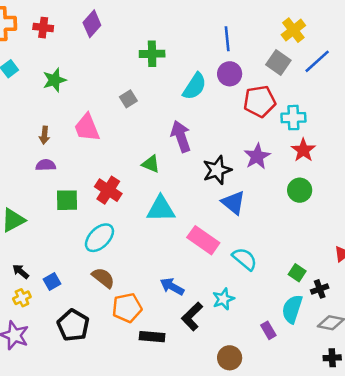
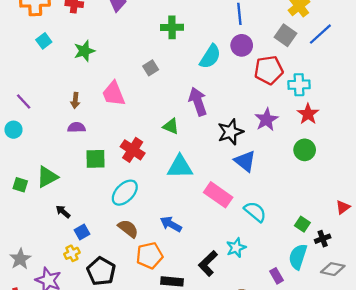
black arrow: (21, 271) -> (63, 212), moved
blue arrow: (172, 286) -> (171, 224), moved
yellow cross: (22, 298) -> (72, 253), moved

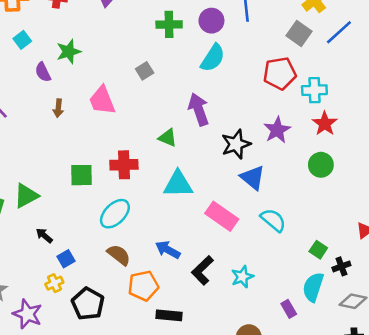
purple circle: (242, 45) -> (211, 21), moved
purple semicircle: (76, 127) -> (43, 72), moved, turned -114
red cross: (133, 150) -> (124, 165), turned -35
cyan semicircle: (255, 212) -> (273, 220), moved
black L-shape: (208, 263) -> (202, 270), moved

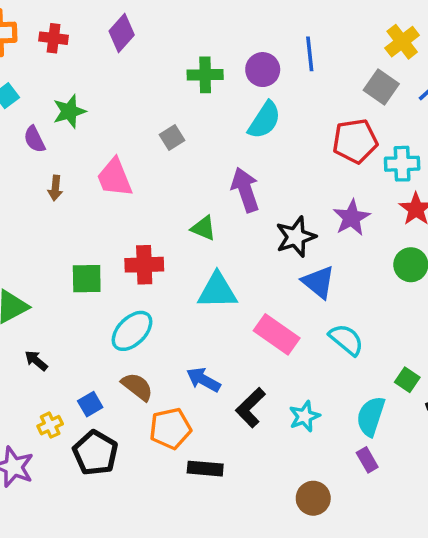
blue square: (66, 259) -> (90, 404), moved
cyan semicircle: (313, 287) -> (371, 416), moved

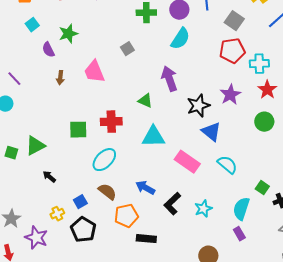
gray square: (381, 87) -> (234, 21), moved

